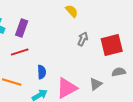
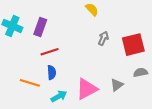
red line: (20, 52) -> (50, 52), moved
blue semicircle: (42, 72) -> (52, 72), moved

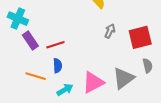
purple rectangle: (40, 27) -> (30, 41), moved, turned -54
gray semicircle: (141, 72) -> (148, 66), turned 88
gray triangle: (117, 85) -> (123, 78), size x1.6

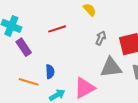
red line: (55, 45) -> (57, 29), moved
gray triangle: (123, 78) -> (111, 68), moved, turned 30

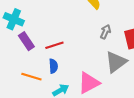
red line: (57, 29) -> (54, 45), moved
gray triangle: (111, 68) -> (116, 62), turned -30

